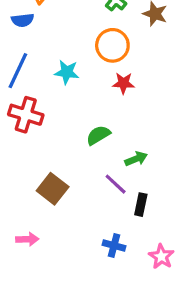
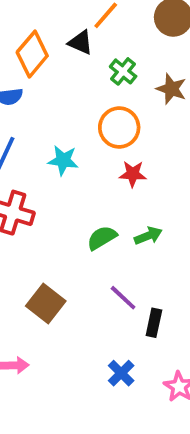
green arrow: (136, 159) -> (148, 236), moved
blue cross: (114, 246) -> (121, 373), turned 30

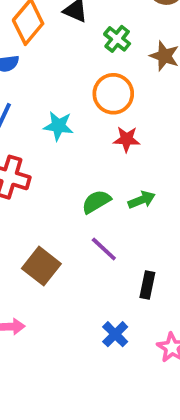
purple line: (123, 298) -> (104, 249), moved

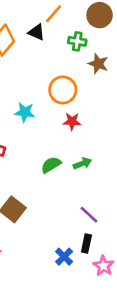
green cross: (117, 39) -> (77, 41), moved, turned -30
purple line: (104, 249) -> (89, 215), moved
black rectangle: (147, 285) -> (86, 244), moved

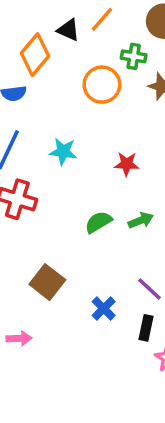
black triangle: (37, 32) -> (68, 30), moved
orange circle: (63, 90) -> (102, 85), moved
blue cross: (64, 257) -> (104, 308), moved

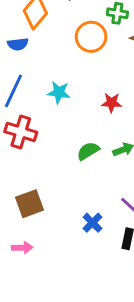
brown square: (47, 282) -> (30, 204), moved, turned 32

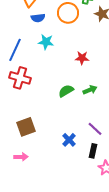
blue semicircle: (18, 44) -> (38, 18), moved
cyan star: (59, 92) -> (46, 42), moved

